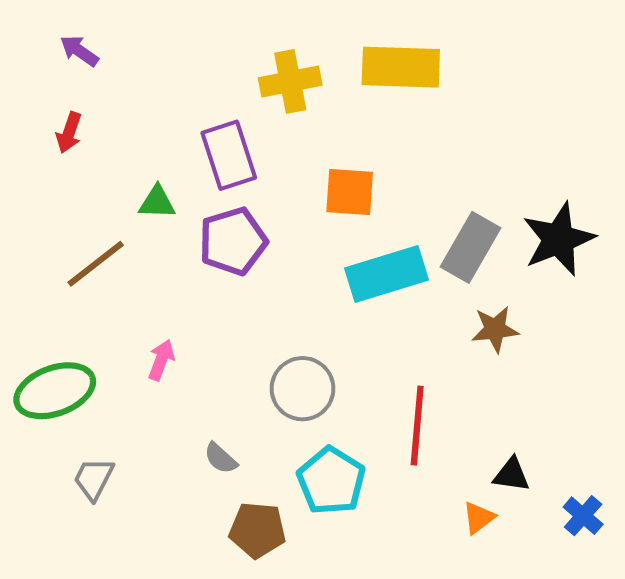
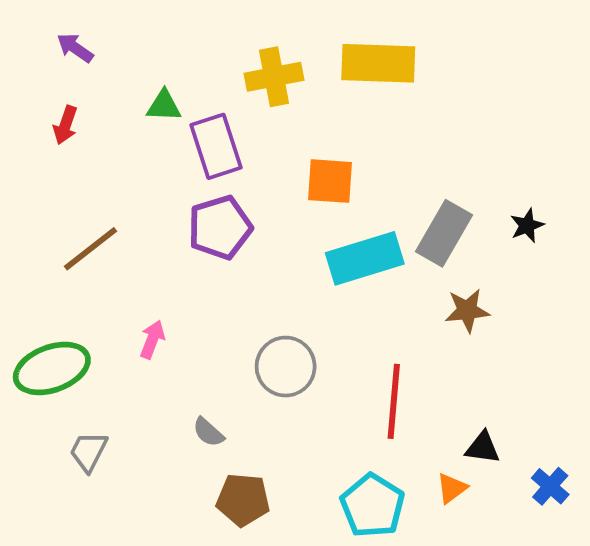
green triangle: (157, 202) -> (164, 106), moved
black star: (559, 239) -> (527, 226), size x0.5
cyan pentagon: (331, 481) -> (372, 506), moved

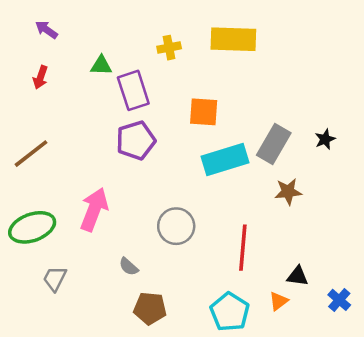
yellow cross: (274, 77) -> (169, 48), size x0.7
brown line: (90, 249) -> (31, 154), moved
pink arrow: (152, 339) -> (94, 209), size x1.8

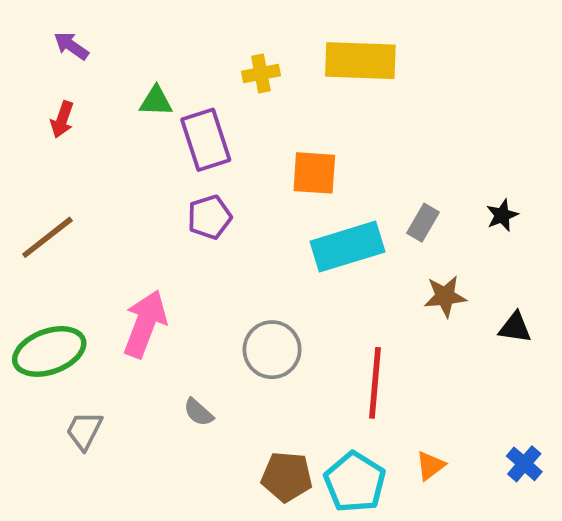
purple pentagon: (136, 140) -> (209, 217), size x0.7
gray rectangle: (274, 144) -> (423, 223), size x0.6
black triangle: (298, 276) -> (515, 328), moved
brown pentagon: (150, 308) -> (287, 477), moved

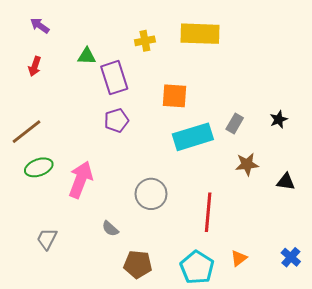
green ellipse: (49, 351) -> (39, 167), moved, size x0.7
brown pentagon: (287, 477) -> (138, 264), moved

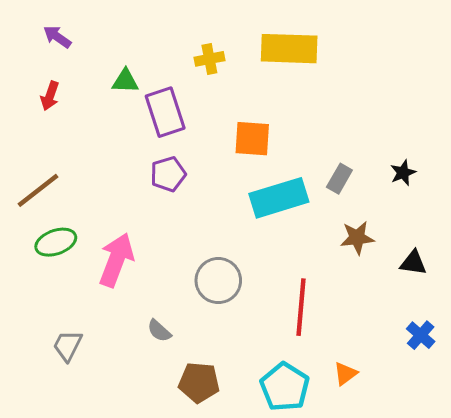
blue cross: (291, 257) -> (421, 335), moved

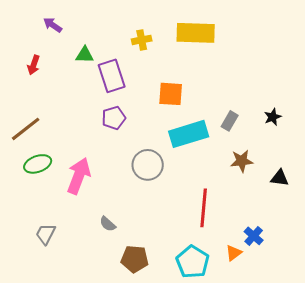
purple arrow: (57, 37) -> (53, 25), moved
gray circle: (218, 281) -> (148, 165), moved
blue cross: (421, 335) -> (254, 236), moved

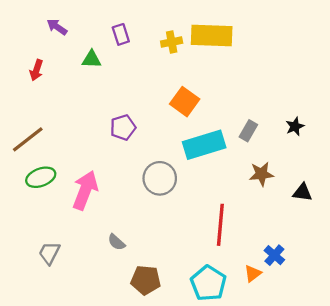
yellow cross: (142, 40) -> (172, 42), moved
purple rectangle: (112, 76) -> (121, 34), moved, size x0.6
orange square: (171, 94) -> (185, 102), turned 32

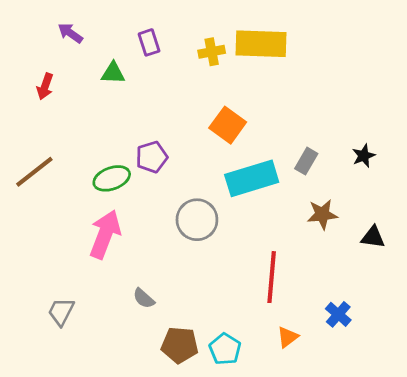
green ellipse: (41, 177) -> (112, 178), moved
orange triangle: (253, 274) -> (288, 337), moved
cyan pentagon: (208, 283) -> (225, 349), moved, size x0.7

